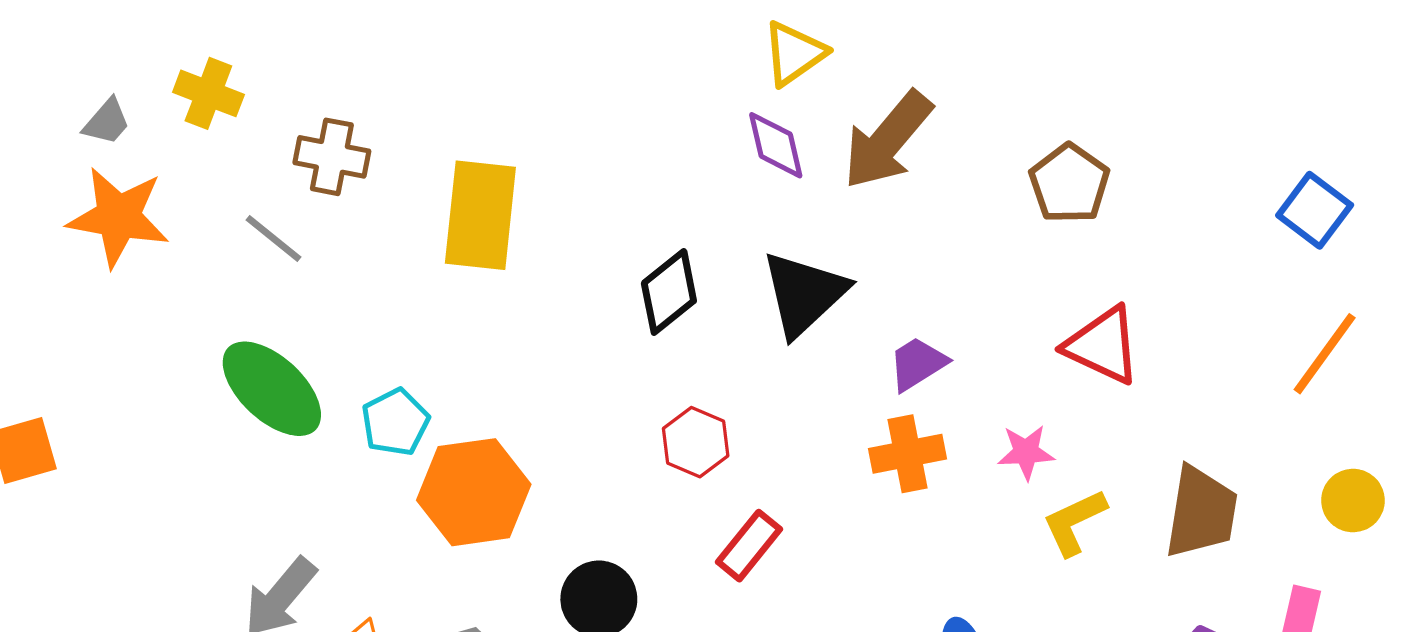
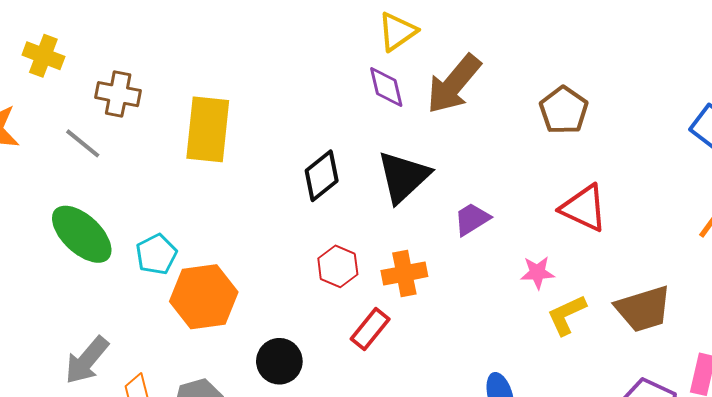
orange cross: (908, 454) -> (404, 274), moved
brown trapezoid: (1201, 512) -> (643, 309), turned 64

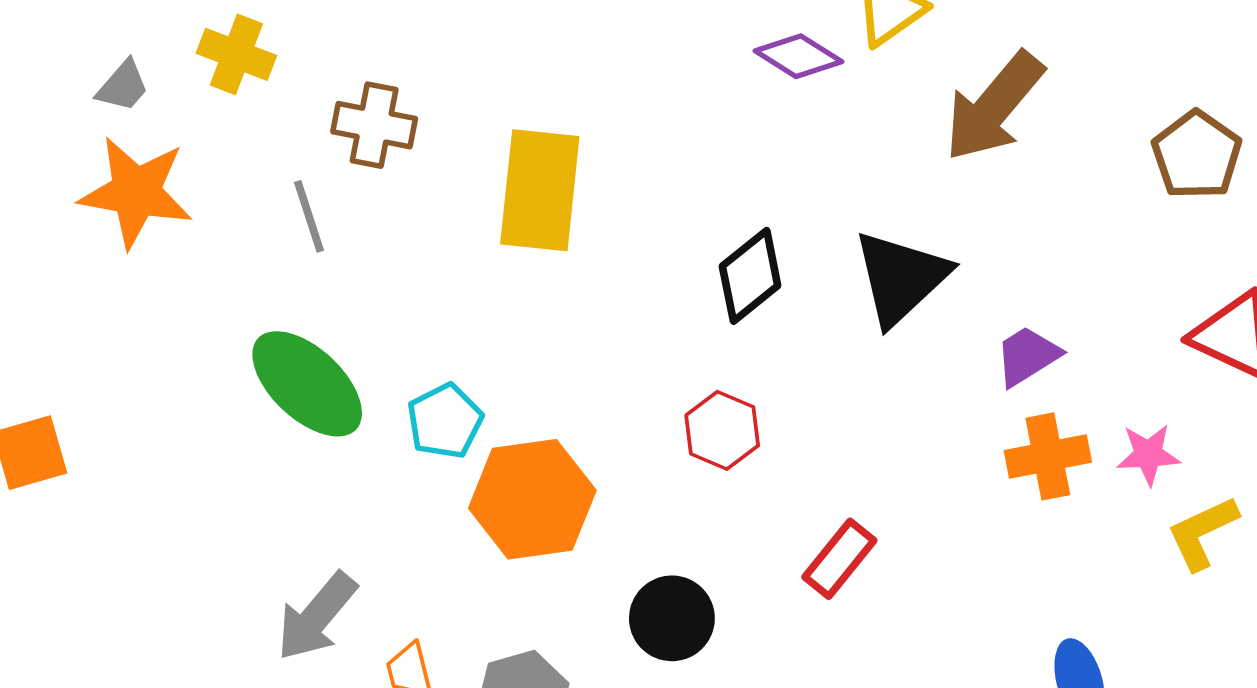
purple diamond: (386, 87) -> (798, 56), moved, turned -45
gray line: (83, 143) -> (309, 216), turned 33
red hexagon: (338, 266) -> (722, 430), moved
orange cross: (404, 274) -> (1048, 456), moved

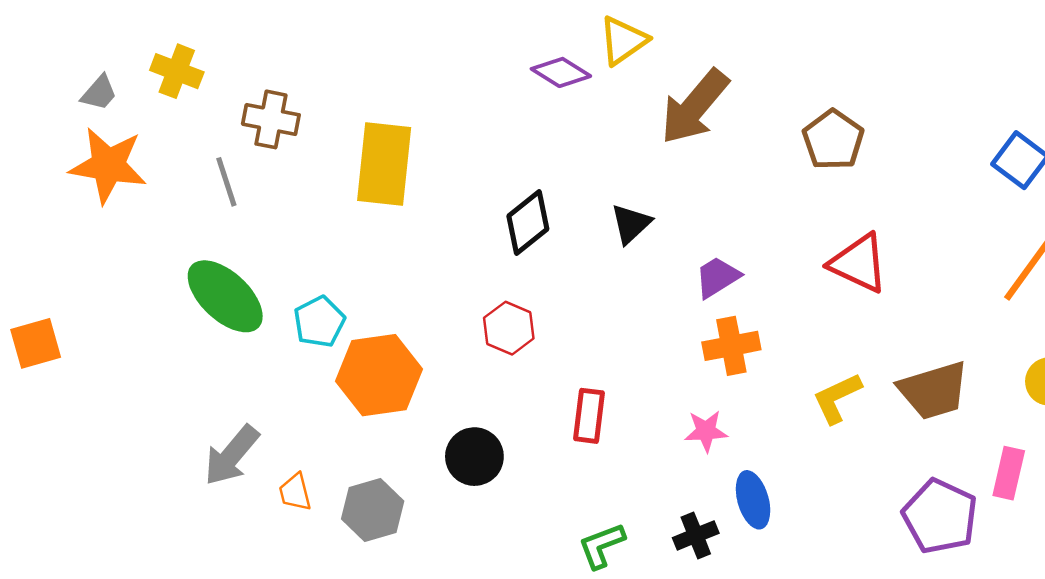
black triangle: (901, 278) -> (631, 224), size x0.6
pink star: (1148, 455) -> (706, 431), moved
red rectangle: (839, 559) -> (589, 416), turned -32

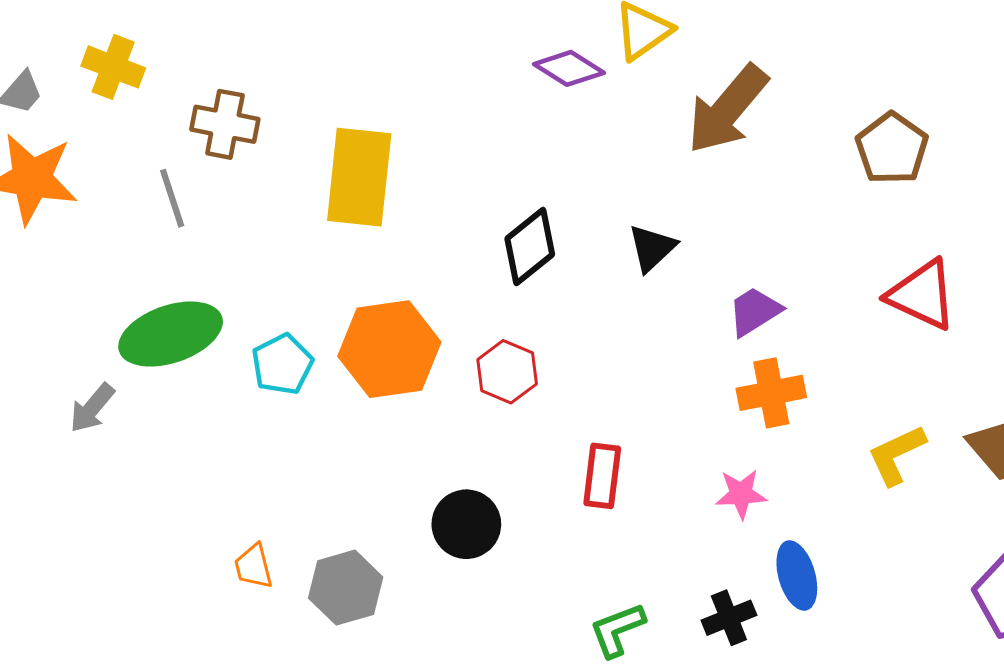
green ellipse: (225, 296) -> (171, 334), turned -62
orange hexagon: (379, 375) -> (389, 349), moved
gray arrow: (232, 455) -> (92, 408), moved, size x0.7

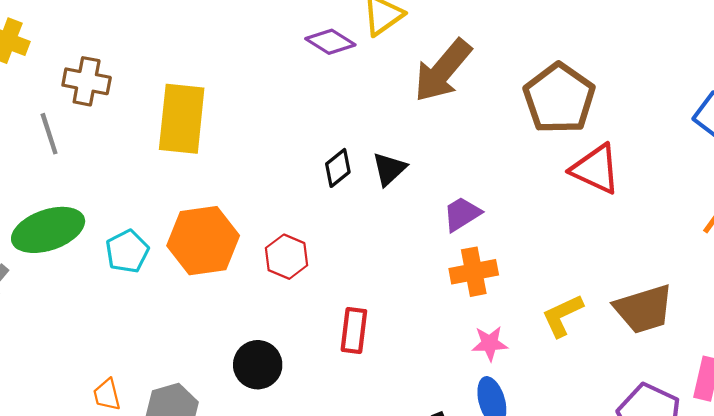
brown pentagon: (892, 148) -> (559, 98), size x1.4
black diamond: (530, 247) -> (338, 168), moved, size x0.7
red triangle: (922, 295) -> (596, 169), moved
pink star: (741, 494) -> (490, 343), moved

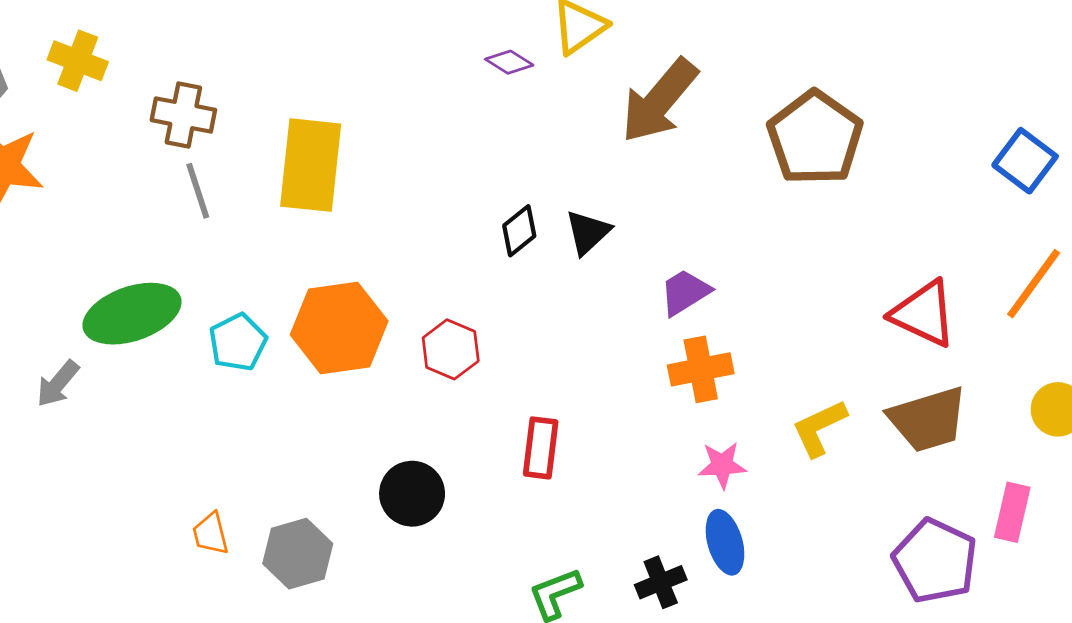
purple diamond: (330, 42) -> (509, 62), size x0.7
gray line: (49, 134) -> (198, 191), moved
red triangle: (596, 169) -> (924, 314), moved

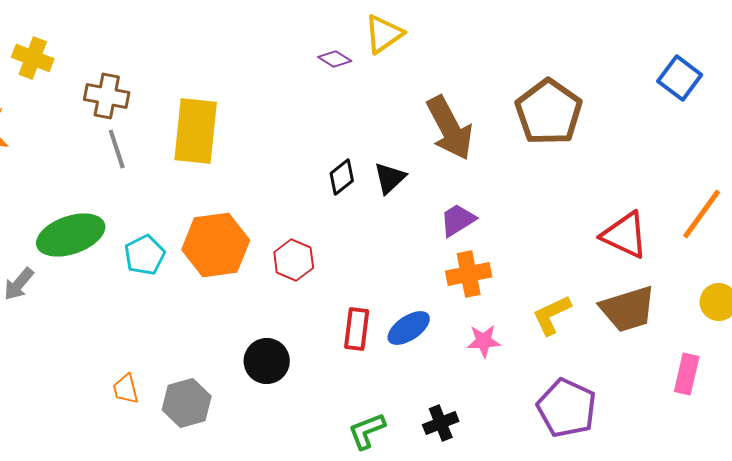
brown arrow: (659, 101) -> (450, 128), moved, turned -68
blue square: (1025, 161) -> (680, 78), moved
blue ellipse: (725, 542) -> (409, 328), moved, turned 72
purple pentagon: (935, 561) -> (567, 408), moved

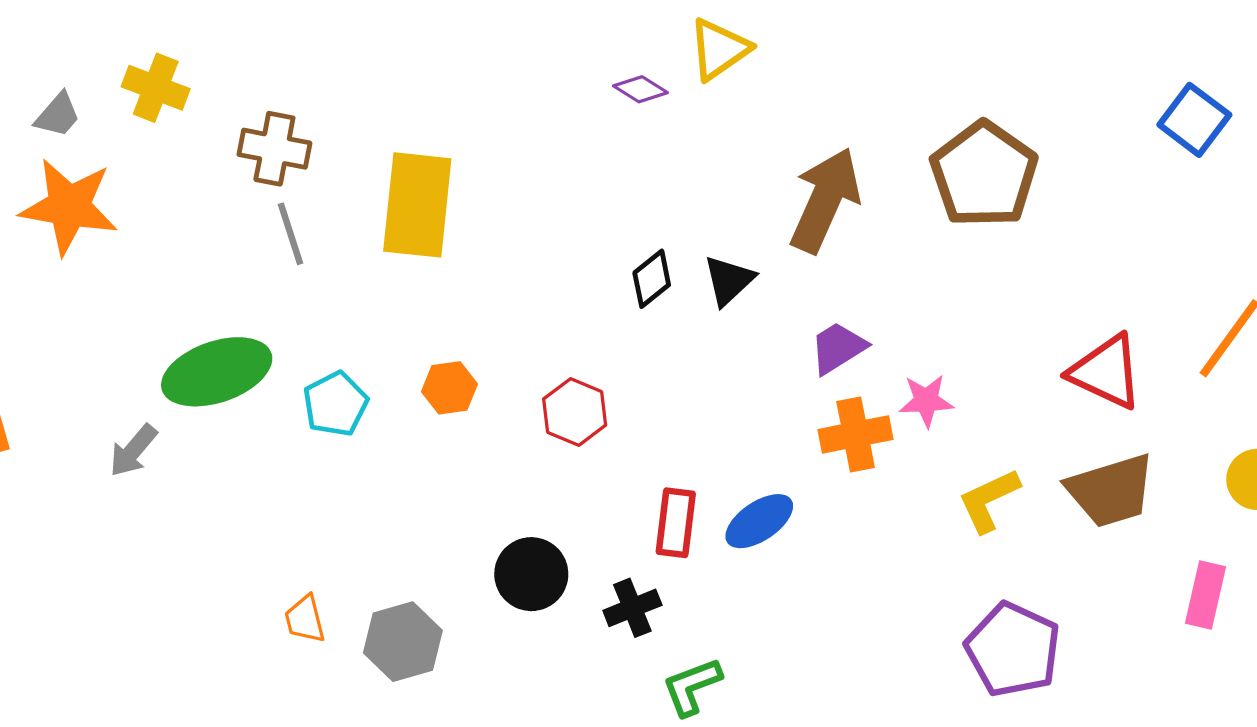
brown arrow: (450, 128) -> (825, 200), turned -128
orange hexagon: (216, 245) -> (449, 388), size x0.5
pink star: (484, 341) -> (926, 401), moved
black cross: (441, 423) -> (632, 608), moved

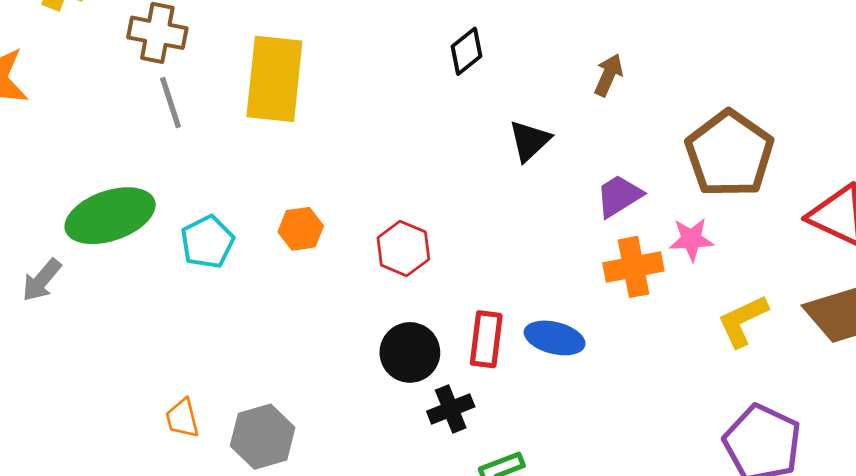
brown pentagon: (984, 174) -> (729, 154), moved
brown arrow: (825, 200) -> (608, 75), size x0.5
black diamond: (652, 279) -> (466, 51), moved
blue ellipse: (759, 521) -> (555, 338), turned 48
black circle: (531, 574) -> (410, 352), moved

